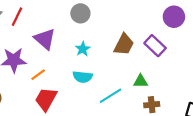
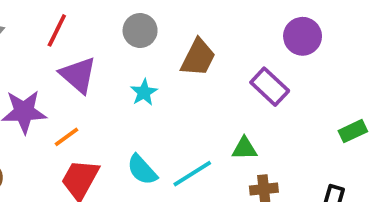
red line: (17, 17) -> (57, 30), moved
brown trapezoid: (124, 45) -> (198, 58), moved
cyan semicircle: (83, 77) -> (142, 170), moved, turned 42

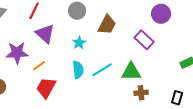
green triangle: (244, 148) -> (131, 72), size x1.5
cyan semicircle: (142, 170) -> (78, 70), moved, turned -144
cyan line: (192, 174) -> (102, 70), moved

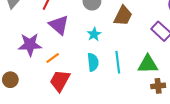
cyan line: (102, 70) -> (118, 62), turned -65

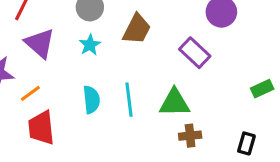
cyan star: (94, 34) -> (90, 45), moved
red trapezoid: (60, 81) -> (41, 128), turned -35

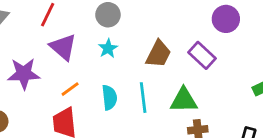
brown trapezoid: (137, 29) -> (159, 54), moved
orange line: (30, 93) -> (70, 89), moved

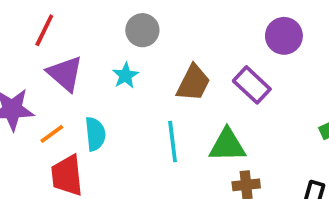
gray circle: (108, 15) -> (142, 30), moved
orange line: (70, 89) -> (52, 134), moved
cyan semicircle: (109, 98) -> (95, 134), moved

